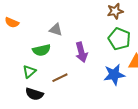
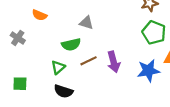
purple arrow: (81, 52) -> (114, 62), moved
brown line: (60, 78) -> (89, 61), moved

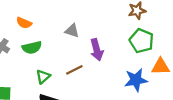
green semicircle: (71, 44) -> (32, 48), moved
purple arrow: (114, 62) -> (97, 50), moved

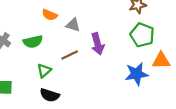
orange semicircle: (24, 23) -> (50, 15), moved
brown line: (74, 70) -> (70, 55), moved

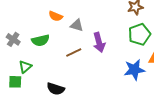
green pentagon: (142, 35) -> (139, 34), turned 30
green triangle: (44, 71) -> (25, 67), moved

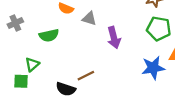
green pentagon: (139, 34) -> (159, 29), turned 30
gray cross: (13, 39) -> (15, 23), moved, turned 32
brown line: (74, 53) -> (86, 76), moved

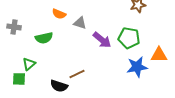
gray cross: (15, 23) -> (14, 27), turned 32
green pentagon: (159, 29) -> (129, 38), moved
purple arrow: (114, 38) -> (102, 40), turned -36

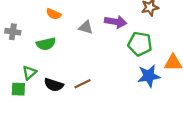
orange semicircle: (59, 14) -> (54, 14), moved
purple arrow: (102, 40) -> (116, 22), moved, turned -30
black semicircle: (59, 86) -> (54, 85), moved

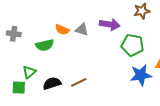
orange semicircle: (54, 14) -> (62, 30), moved
black semicircle: (54, 85) -> (52, 83), turned 144

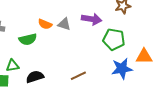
green triangle: (29, 72) -> (13, 66), turned 32
brown line: (79, 82) -> (78, 76), moved

